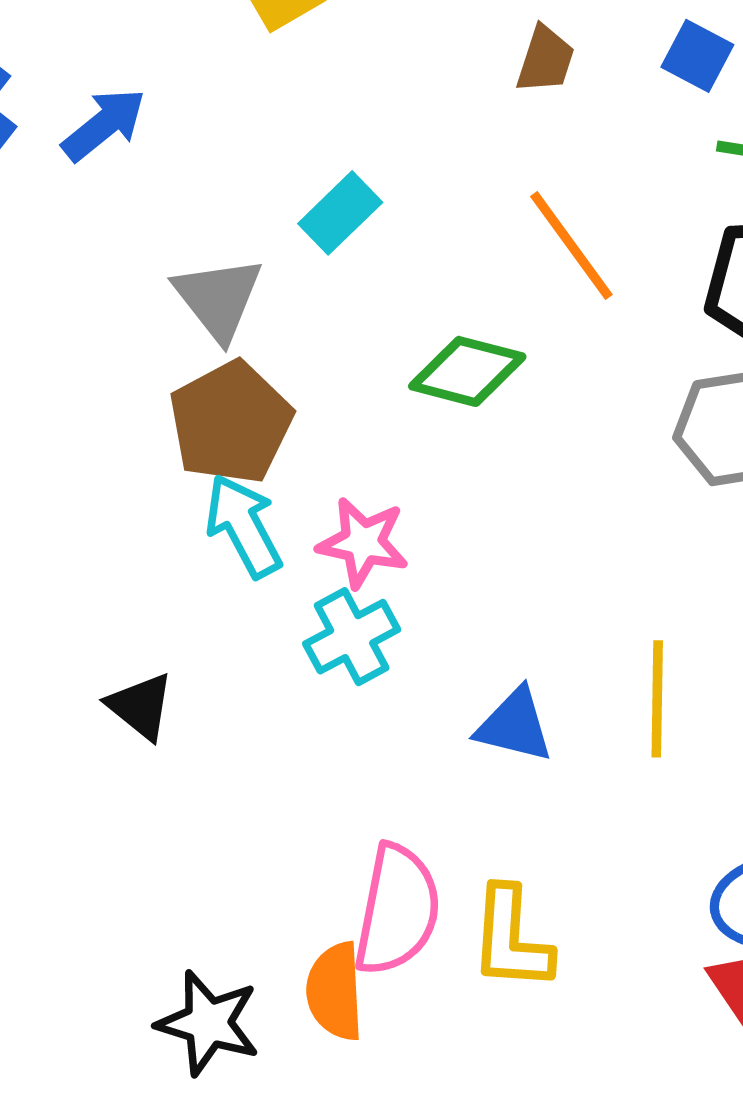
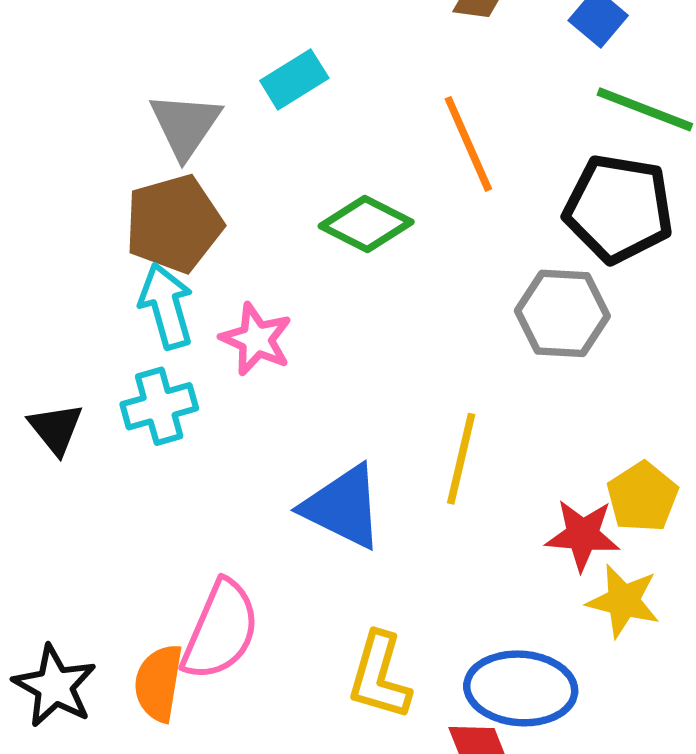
cyan cross: (352, 637) -> (159, 406), moved
yellow line: (657, 699) -> (461, 459), moved
blue triangle: (515, 725) -> (343, 507), size x1.4
yellow L-shape: (511, 939) -> (379, 676), moved

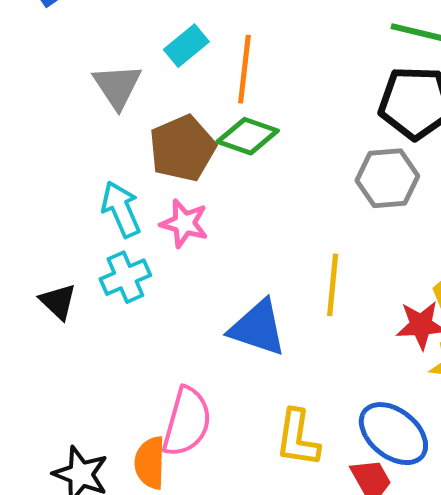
orange line: (468, 144) -> (244, 69), moved, turned 38
brown pentagon: (174, 224) -> (182, 148), moved
blue ellipse: (521, 688) -> (393, 434), turned 42

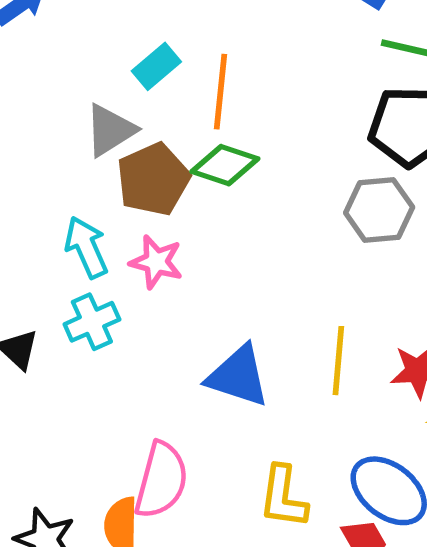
gray triangle: (117, 86) -> (110, 130), moved, turned 32
yellow line: (333, 285) -> (338, 361), moved

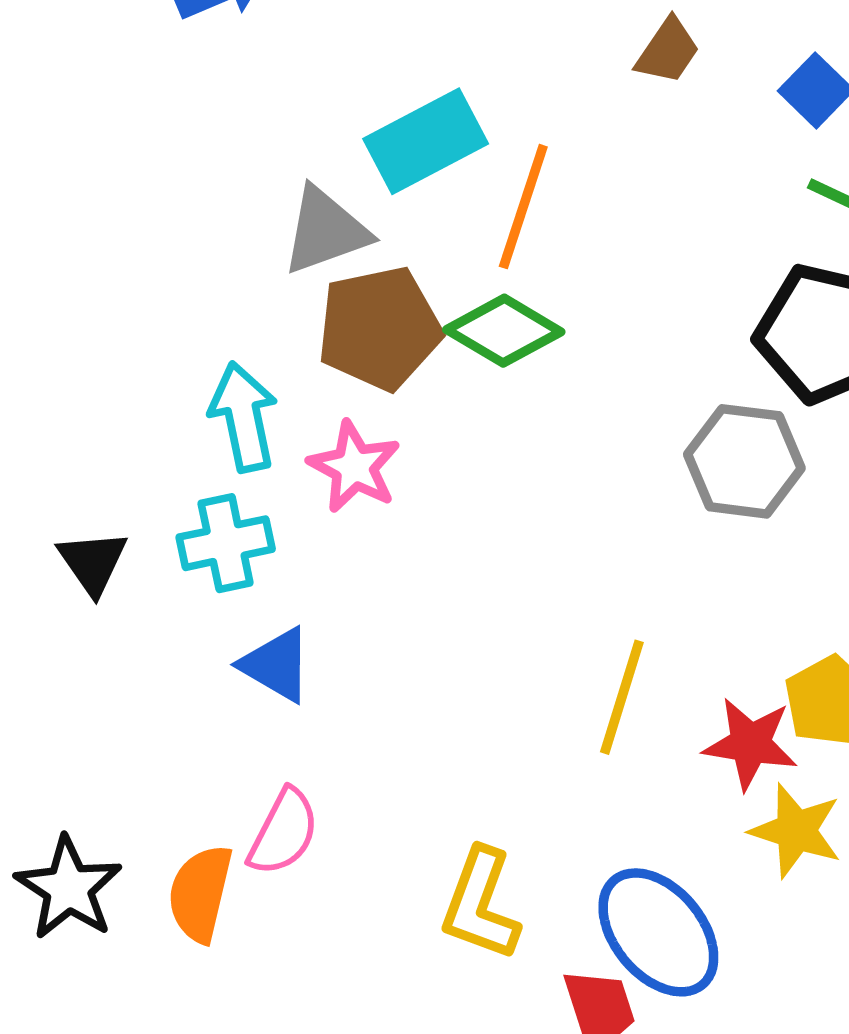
cyan rectangle: (156, 66) -> (426, 141), size x1.4
blue triangle: (238, 376) -> (276, 665), moved, size x0.7
pink semicircle: (161, 480) -> (284, 832), size x0.7

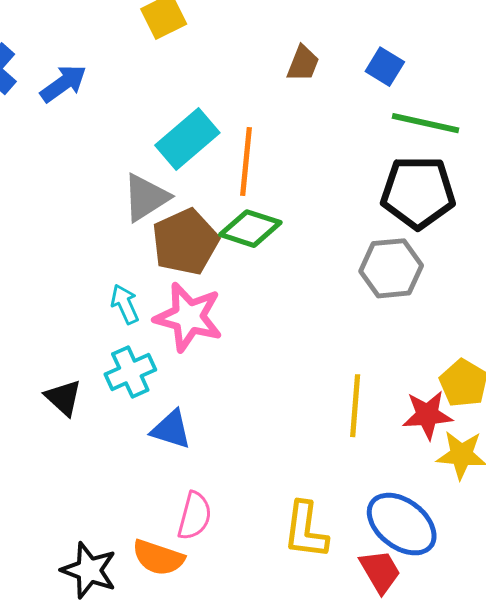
cyan arrow: (243, 417) -> (125, 304), size x0.7
pink star: (354, 467) -> (188, 317), size x1.4
orange semicircle: (200, 893) -> (158, 558), turned -72

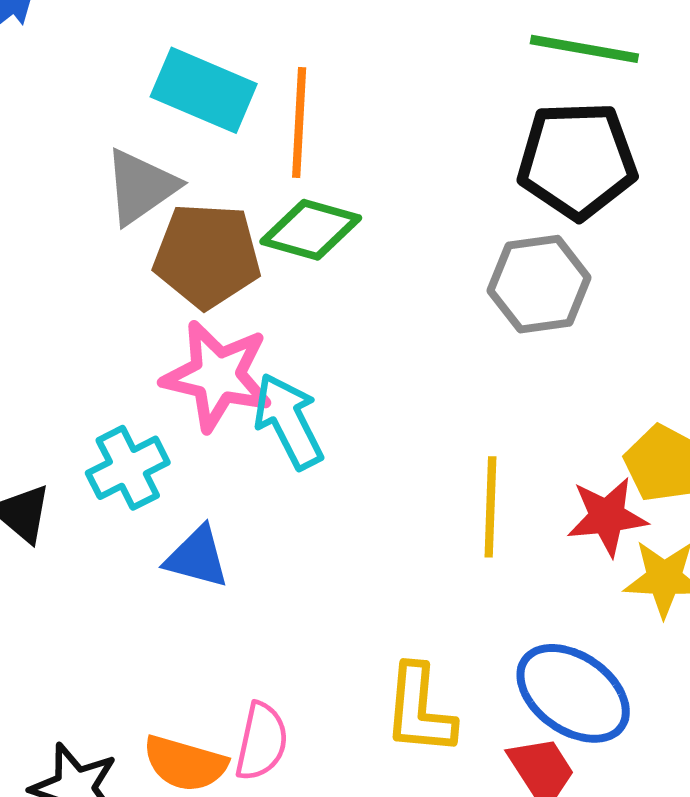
cyan rectangle: (187, 139) -> (204, 90), turned 66
brown pentagon: (185, 242) -> (207, 255), turned 30
cyan arrow: (125, 304) -> (289, 421), moved, size x1.5
pink semicircle: (195, 516) -> (262, 741), moved

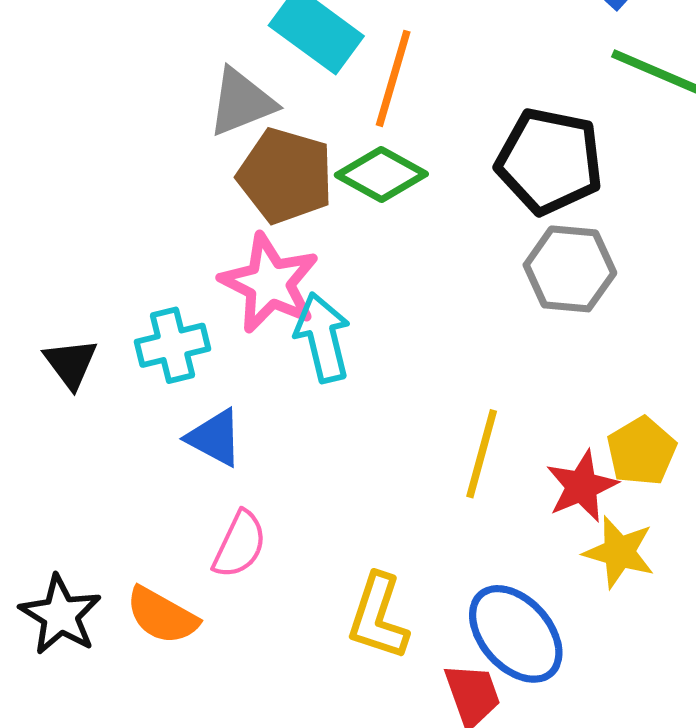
black pentagon: (577, 160) -> (549, 161), moved
red star: (607, 517) -> (582, 486), turned -30
pink semicircle: (262, 741) -> (240, 544), moved

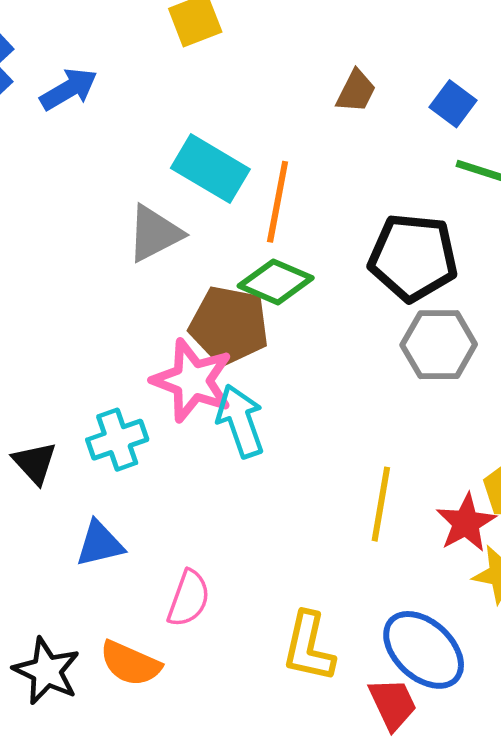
brown pentagon: (285, 176) -> (229, 325), moved
blue triangle: (215, 438) -> (100, 544), moved, turned -36

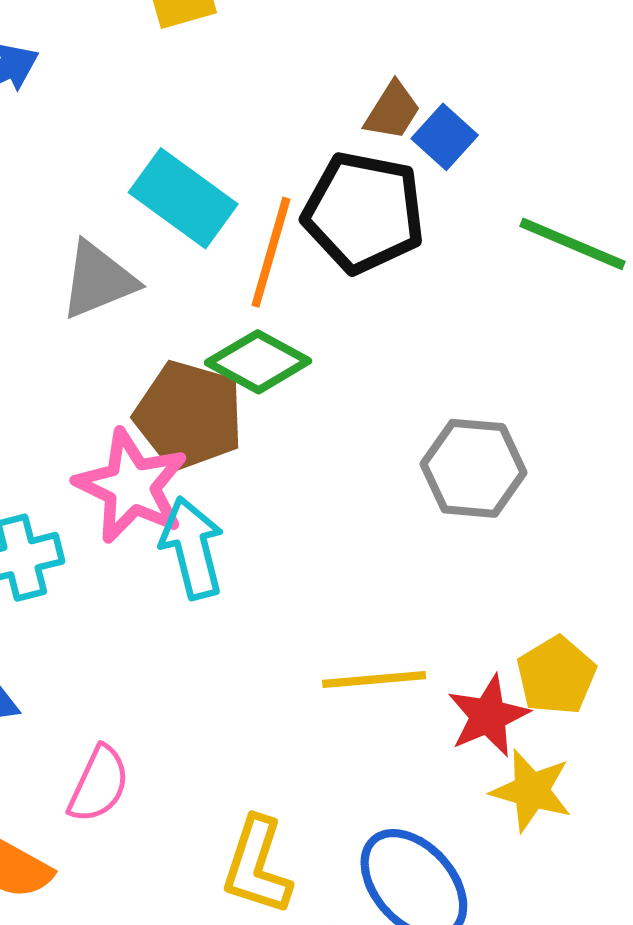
blue square: (453, 104) -> (445, 137), moved
black pentagon: (413, 257) -> (364, 212), moved
yellow line: (381, 504) -> (374, 679), turned 70

